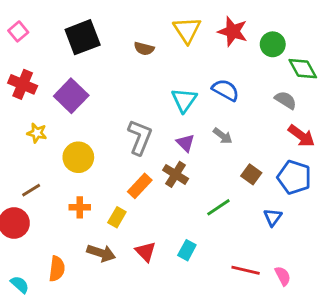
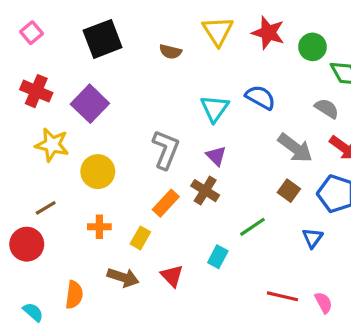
yellow star: (37, 133) -> (52, 145), size x1.5
gray arrow: (223, 136) -> (295, 148), moved, size x1.6
cyan rectangle: (187, 250) -> (218, 257), moved

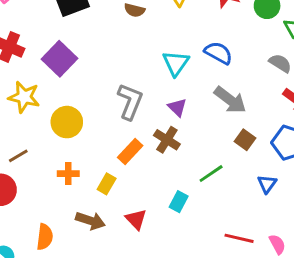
gray arrow: (295, 148) -> (230, 100), moved

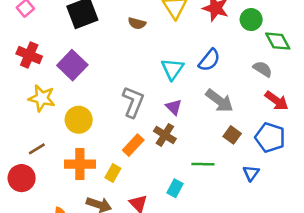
blue semicircle: (218, 53) -> (209, 60), turned 100
orange cross: (68, 174) -> (80, 164), size x1.6
green line: (211, 174) -> (203, 164), turned 35

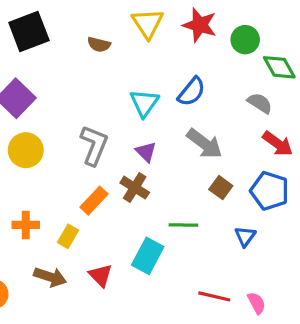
yellow circle: (79, 120) -> (26, 150), moved
orange cross: (80, 164) -> (26, 225), size x0.7
cyan rectangle: (175, 188) -> (148, 256), size x1.5

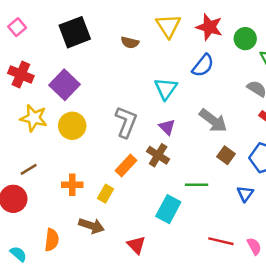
blue semicircle: (192, 92) -> (203, 66), moved
red triangle: (101, 275) -> (136, 245), moved

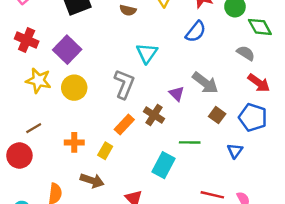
cyan triangle: (166, 89) -> (147, 53), moved
purple triangle: (167, 127) -> (177, 94), moved

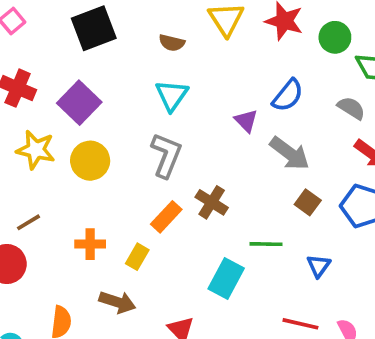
blue semicircle: (196, 32) -> (288, 95), moved
cyan triangle: (147, 53) -> (172, 95), moved
purple triangle: (177, 94) -> (246, 121), moved
blue triangle: (235, 151) -> (319, 266), moved

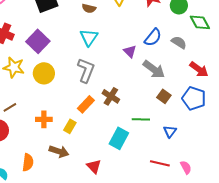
gray semicircle: (351, 108) -> (179, 42), moved

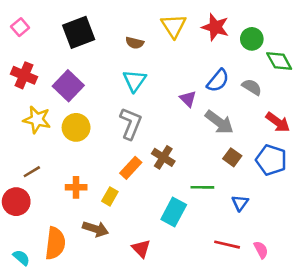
orange semicircle: (28, 162) -> (55, 243), size x1.4

